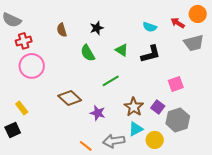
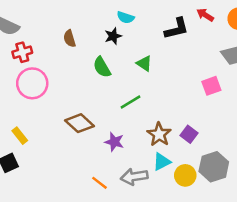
red arrow: (178, 23) -> (205, 15), moved
cyan semicircle: (150, 27) -> (126, 17), moved
black L-shape: (151, 54) -> (177, 29), moved
pink square: (176, 84) -> (211, 86), moved
gray hexagon: (178, 120) -> (214, 167), moved

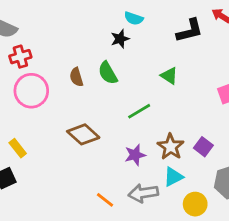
brown semicircle: (70, 39) -> (76, 77), moved
green triangle: (144, 63) -> (169, 76), moved
purple star: (114, 142) -> (135, 155), moved, turned -30
yellow circle: (185, 175) -> (195, 204), moved

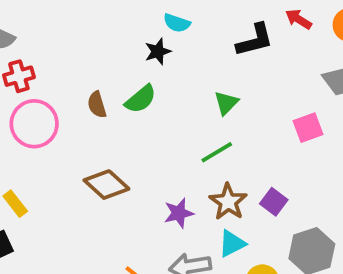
green semicircle: (108, 73) -> (141, 99), turned -100
green triangle: (169, 76) -> (226, 103), turned 42
green line: (139, 111) -> (217, 152), moved

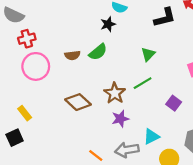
brown semicircle: (97, 105) -> (72, 55), turned -80
brown star: (228, 202) -> (115, 93), moved
purple square: (274, 202) -> (174, 103), moved

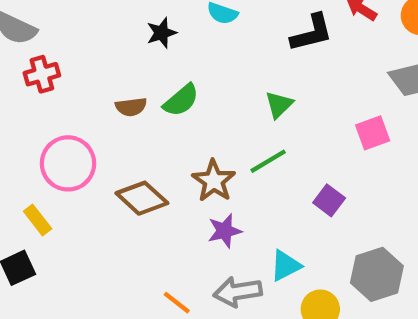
black star: (108, 24) -> (162, 33), moved
pink circle: (36, 66) -> (68, 163), moved

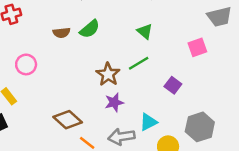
green triangle: (279, 105) -> (145, 31), turned -35
pink circle: (68, 163) -> (26, 64), size x0.7
brown diamond: (142, 198) -> (68, 120), moved

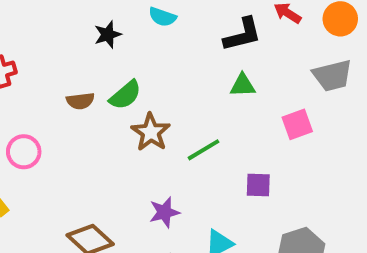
green triangle: (145, 31) -> (243, 85), moved, turned -42
brown star: (108, 74) -> (151, 132), moved
purple square: (173, 85) -> (258, 185), turned -35

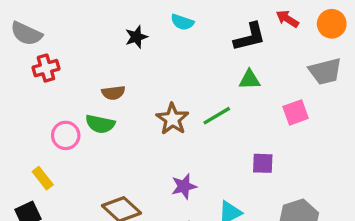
green semicircle: (125, 95) -> (100, 124), moved, turned 52
green line: (203, 150) -> (217, 116), moved

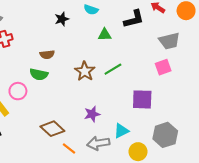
gray trapezoid: (325, 71) -> (169, 41), moved
green triangle: (250, 80) -> (105, 35), moved
pink circle: (66, 135) -> (18, 91), moved
purple square: (263, 163) -> (142, 99), size x1.5

